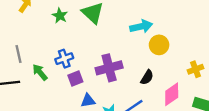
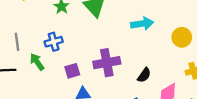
yellow circle: (159, 45) -> (182, 37), moved
blue cross: (64, 59) -> (54, 42), moved

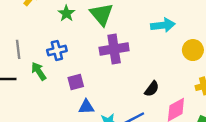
cyan arrow: (142, 24) -> (163, 25), moved
purple cross: (107, 63) -> (114, 49), moved

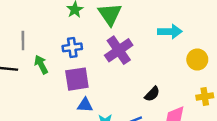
purple cross: (114, 49) -> (119, 50), turned -32
blue cross: (57, 50) -> (72, 47), moved
purple square: (76, 82) -> (77, 79), size x1.5

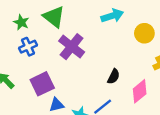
blue cross: (72, 47) -> (28, 47), moved

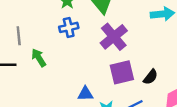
purple square: (42, 84) -> (122, 72), moved

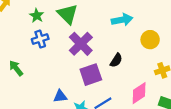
black semicircle: (151, 77) -> (116, 60), moved

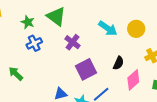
cyan arrow: (122, 20) -> (108, 28), moved, turned 54
purple cross: (81, 44) -> (72, 42), size x0.7
black semicircle: (116, 60) -> (118, 63), moved

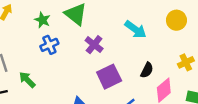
yellow circle: (136, 29) -> (176, 20), moved

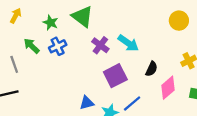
cyan arrow: (135, 29) -> (128, 43), moved
green arrow: (27, 80) -> (32, 46), moved

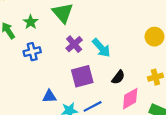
green star: (51, 23) -> (31, 22), moved
blue cross: (58, 46) -> (32, 52), moved

